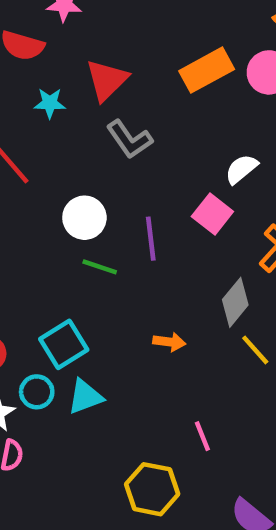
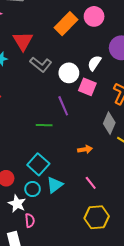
white circle: (84, 218) -> (69, 73), moved
pink line: (202, 436) -> (91, 183), moved

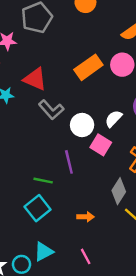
red triangle: (23, 41) -> (35, 79), turned -45
cyan square: (38, 164) -> (38, 208), moved
cyan circle: (33, 189) -> (21, 264), moved

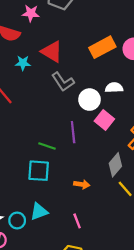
white semicircle: (114, 119) -> (114, 88), moved, turned 36
cyan square: (38, 208) -> (39, 171), turned 35

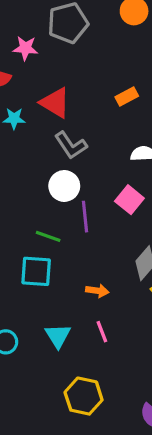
orange rectangle: (102, 47) -> (127, 96), size x0.6
white circle: (90, 100) -> (64, 186), moved
cyan triangle: (39, 212) -> (58, 336), moved, turned -42
pink line: (77, 221) -> (102, 332), moved

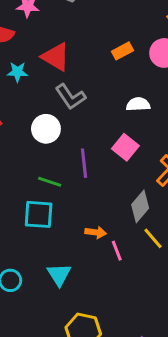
white circle: (64, 186) -> (46, 129), moved
pink line: (102, 332) -> (117, 251), moved

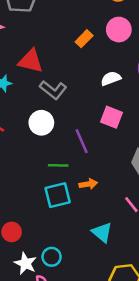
orange arrow: (96, 232) -> (88, 184), moved
cyan triangle: (59, 275) -> (102, 232), moved

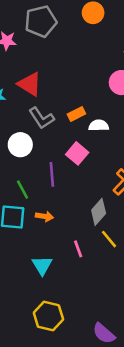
orange rectangle: (84, 39) -> (76, 114), moved
pink square: (112, 117) -> (77, 153), moved
green line: (58, 165) -> (23, 190), turned 42

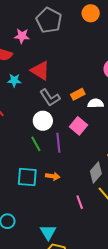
gray pentagon: (41, 21) -> (49, 20), turned -30
white circle: (20, 145) -> (43, 121), moved
green line: (23, 190) -> (36, 144), moved
cyan triangle: (42, 265) -> (48, 232), moved

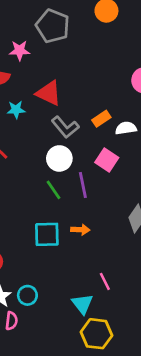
pink line: (80, 202) -> (105, 281), moved

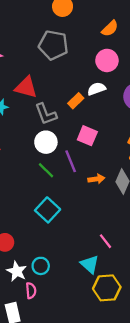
gray pentagon: (53, 26) -> (53, 45), moved
gray L-shape: (65, 127) -> (46, 114), turned 30
white semicircle: (126, 128) -> (97, 89), moved
orange arrow: (80, 230) -> (96, 179), moved
cyan square: (47, 234) -> (48, 210), turned -35

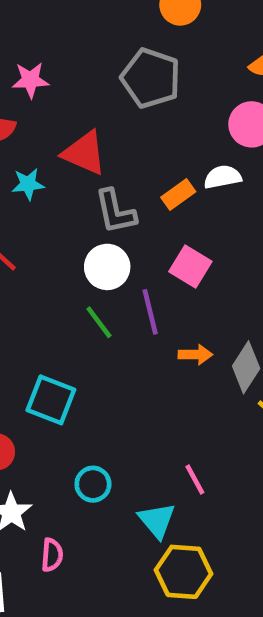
cyan square: (48, 210) -> (51, 400), moved, turned -30
cyan circle: (41, 266) -> (93, 484), moved
pink semicircle: (31, 291) -> (52, 555), moved

